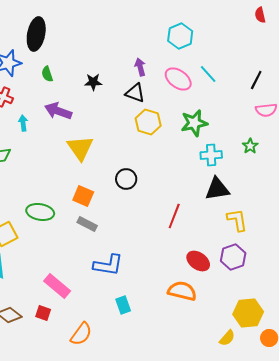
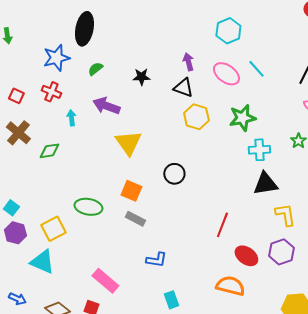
green semicircle: (47, 74) -> (95, 69), turned 70
red line: (174, 216) -> (222, 225), moved
blue L-shape: (108, 265) -> (156, 260), size x0.7

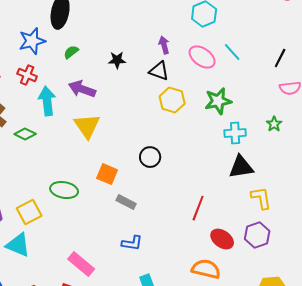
cyan arrow: (71, 118) -> (47, 101), size x1.8
yellow triangle: (128, 143) -> (87, 126), moved
green diamond: (49, 151) -> (25, 134), turned 35
gray rectangle: (135, 219) -> (126, 202), moved

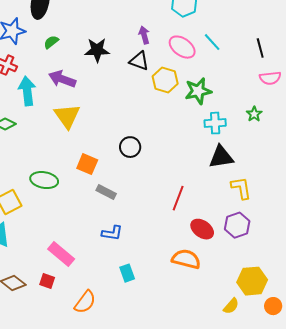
black line: (280, 58) -> (260, 48), turned -42
black star: (117, 60) -> (97, 50), size x1.4
yellow hexagon: (172, 100) -> (165, 80), moved

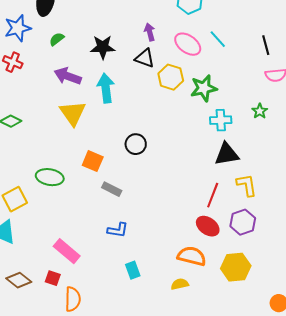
cyan arrow: (27, 91) -> (106, 88), moved
red line: (178, 198) -> (213, 195), moved
yellow hexagon: (252, 281) -> (236, 267), moved
orange semicircle: (85, 302) -> (73, 299), moved, turned -35
yellow semicircle: (231, 306) -> (180, 284), moved, turned -144

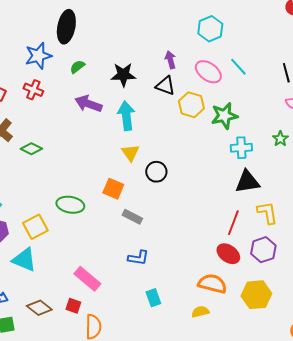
yellow triangle: (73, 113) -> (130, 153), moved, size x0.7

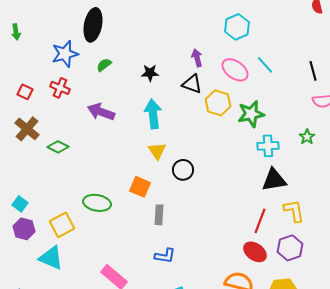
black star: (123, 75) -> (150, 73), size x0.7
purple arrow: (88, 104) -> (101, 112), moved
gray rectangle: (132, 217) -> (159, 215), turned 66

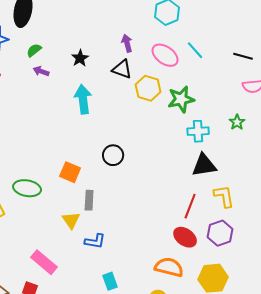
black line: (313, 71) -> (243, 56), turned -60
black star: (150, 73) -> (80, 58), turned -30
purple arrow: (101, 112) -> (41, 71), moved, size x0.6
yellow triangle: (157, 151) -> (71, 220), moved

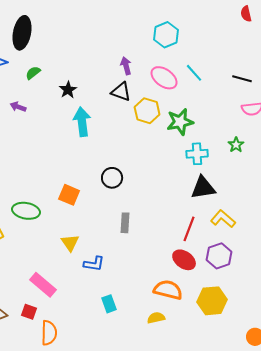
black star: (80, 58) -> (68, 90), moved
purple arrow: (41, 71) -> (18, 107), moved
yellow L-shape: (224, 196) -> (223, 219), turned -40
gray rectangle: (89, 200) -> (125, 223), moved

